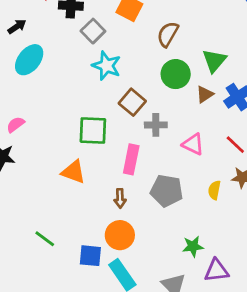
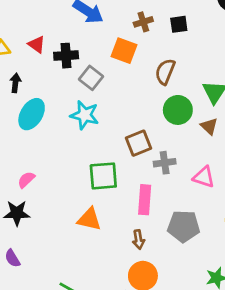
black arrow: (17, 27) -> (15, 83), turned -42
cyan star: (107, 66) -> (85, 115), moved
brown triangle: (205, 94) -> (209, 126), turned -36
brown square: (132, 102) -> (139, 143), turned 35

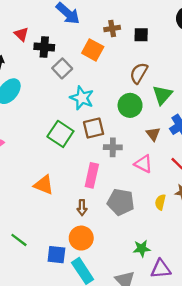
brown semicircle: (165, 72) -> (139, 73), moved
cyan star: (85, 115) -> (82, 98), moved
brown triangle: (209, 126) -> (153, 134), moved
green square: (103, 176) -> (60, 134), moved, turned 30

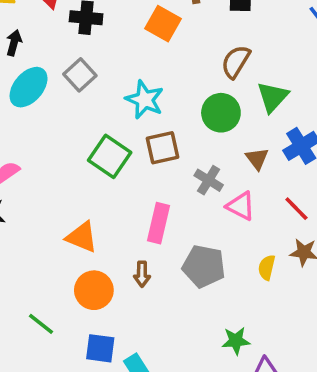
gray square: (62, 68) -> (80, 75), moved
gray cross: (113, 147) -> (209, 180), moved, turned 30
orange circle: (81, 238) -> (94, 290), moved

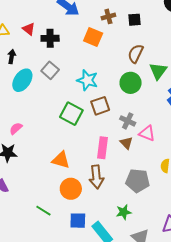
brown triangle: (257, 159) -> (126, 143), moved
gray pentagon: (204, 266) -> (138, 181), moved
brown arrow: (142, 274) -> (96, 177), size x1.6
green star: (236, 341) -> (124, 212), moved

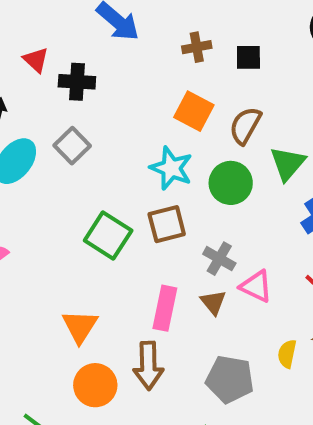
orange square: (93, 37) -> (194, 111), moved
cyan star: (87, 80) -> (171, 168), moved
orange triangle: (61, 160) -> (80, 326), turned 42

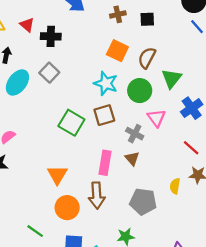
pink triangle: (256, 286) -> (156, 118), moved, turned 30

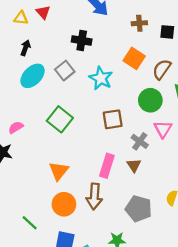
red triangle: (27, 25) -> (43, 12), moved
black cross: (51, 36) -> (82, 40), moved
cyan star: (106, 83) -> (101, 78), moved
green square: (71, 123) -> (60, 119), moved

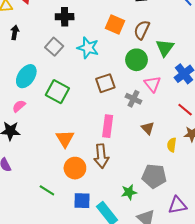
cyan ellipse: (33, 76) -> (26, 76), moved
brown triangle: (134, 165) -> (148, 128), moved
gray pentagon: (139, 209) -> (154, 176), moved

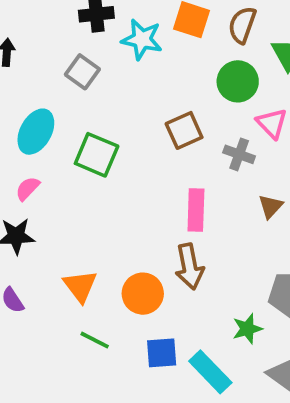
cyan star: (88, 48) -> (142, 39), moved
brown triangle: (148, 128) -> (271, 206), turned 32
orange triangle: (65, 139) -> (80, 286), moved

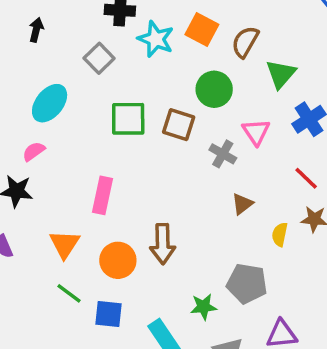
green circle: (238, 81) -> (214, 89), moved
brown square: (184, 130) -> (179, 125), turned 32
green square: (97, 155) -> (128, 119), moved, turned -33
pink rectangle: (196, 210) -> (102, 195), moved
blue square: (162, 353) -> (109, 314), moved

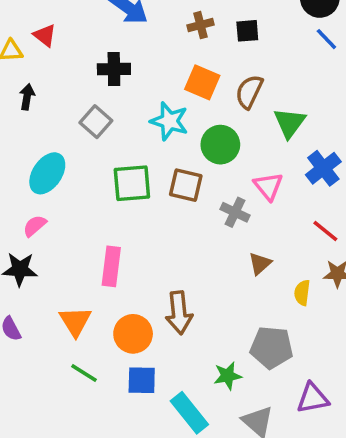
cyan star: (156, 39) -> (169, 121), moved
blue square: (109, 314) -> (142, 380), moved

